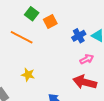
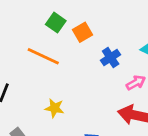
blue cross: (79, 36) -> (111, 58), moved

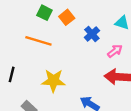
yellow star: (55, 108) -> (53, 81), size x1.5

